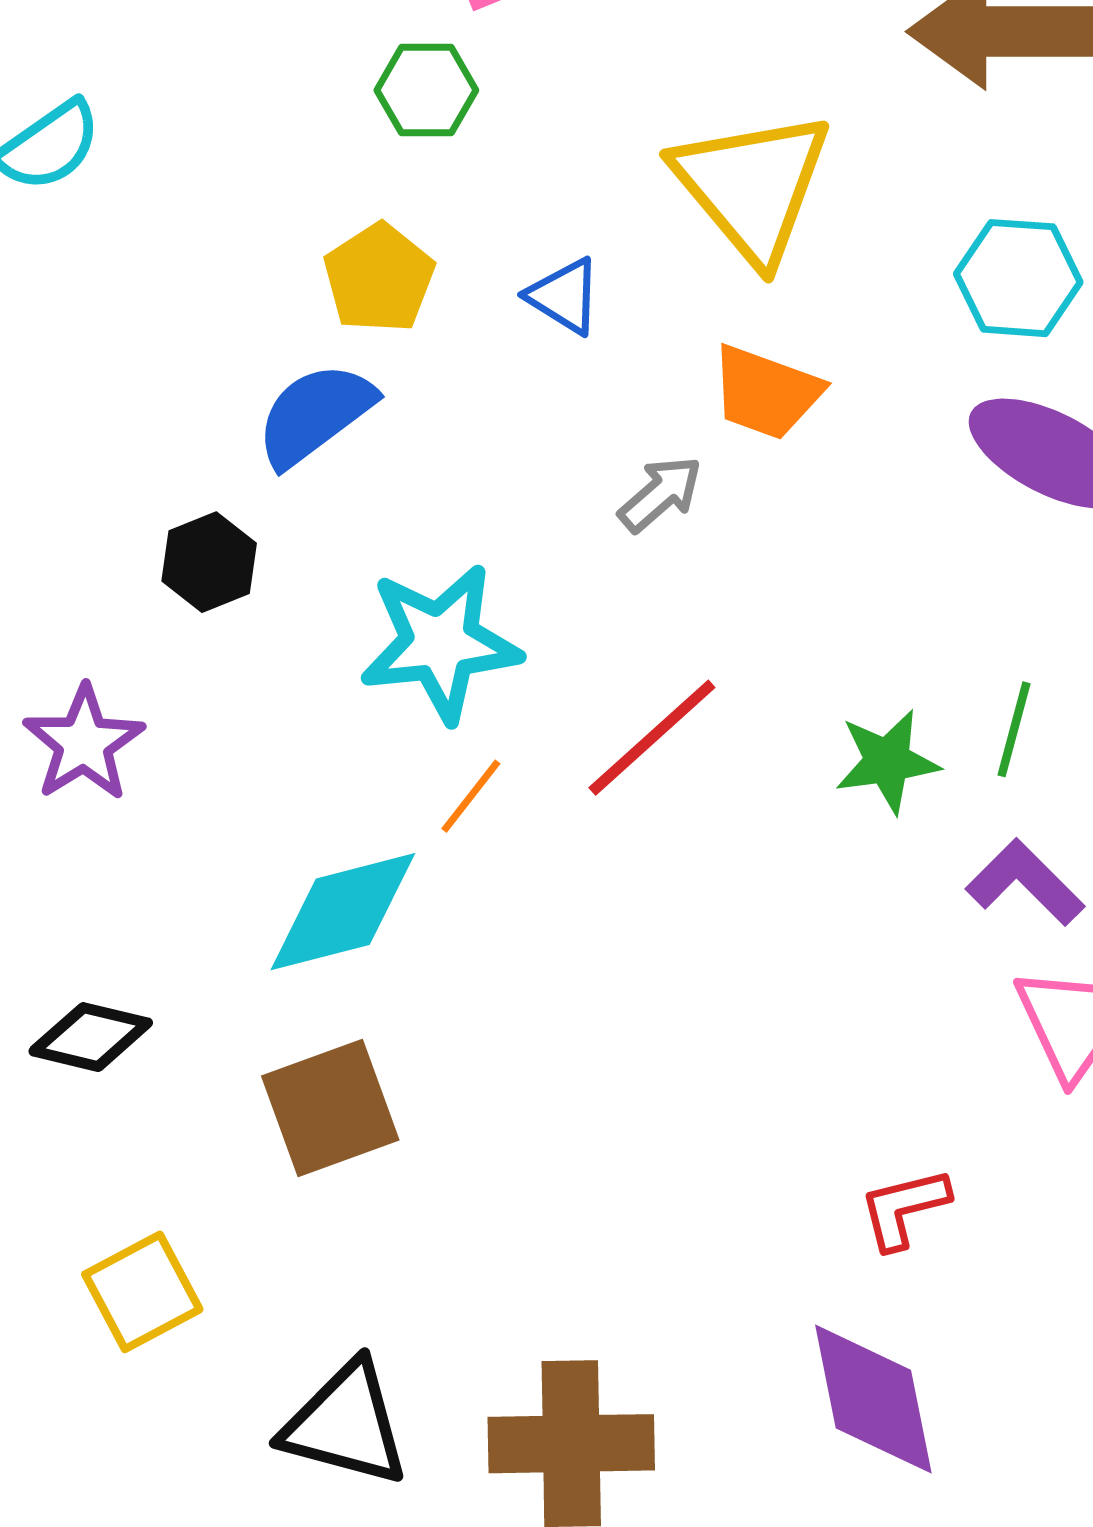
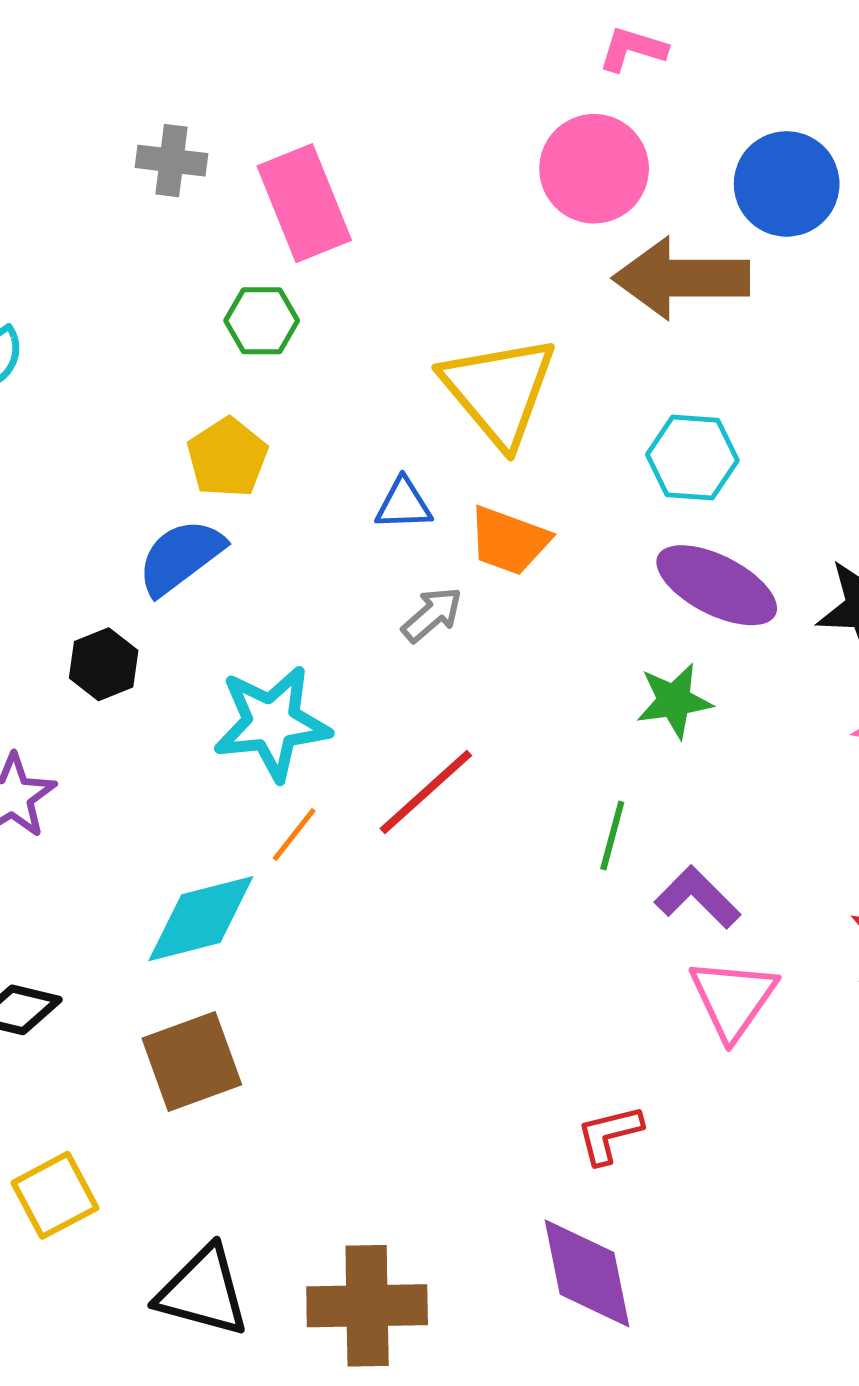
blue triangle: (564, 296) -> (404, 504), moved, turned -34
green line: (1014, 729) -> (612, 836), moved
green star: (887, 761) -> (674, 701), moved

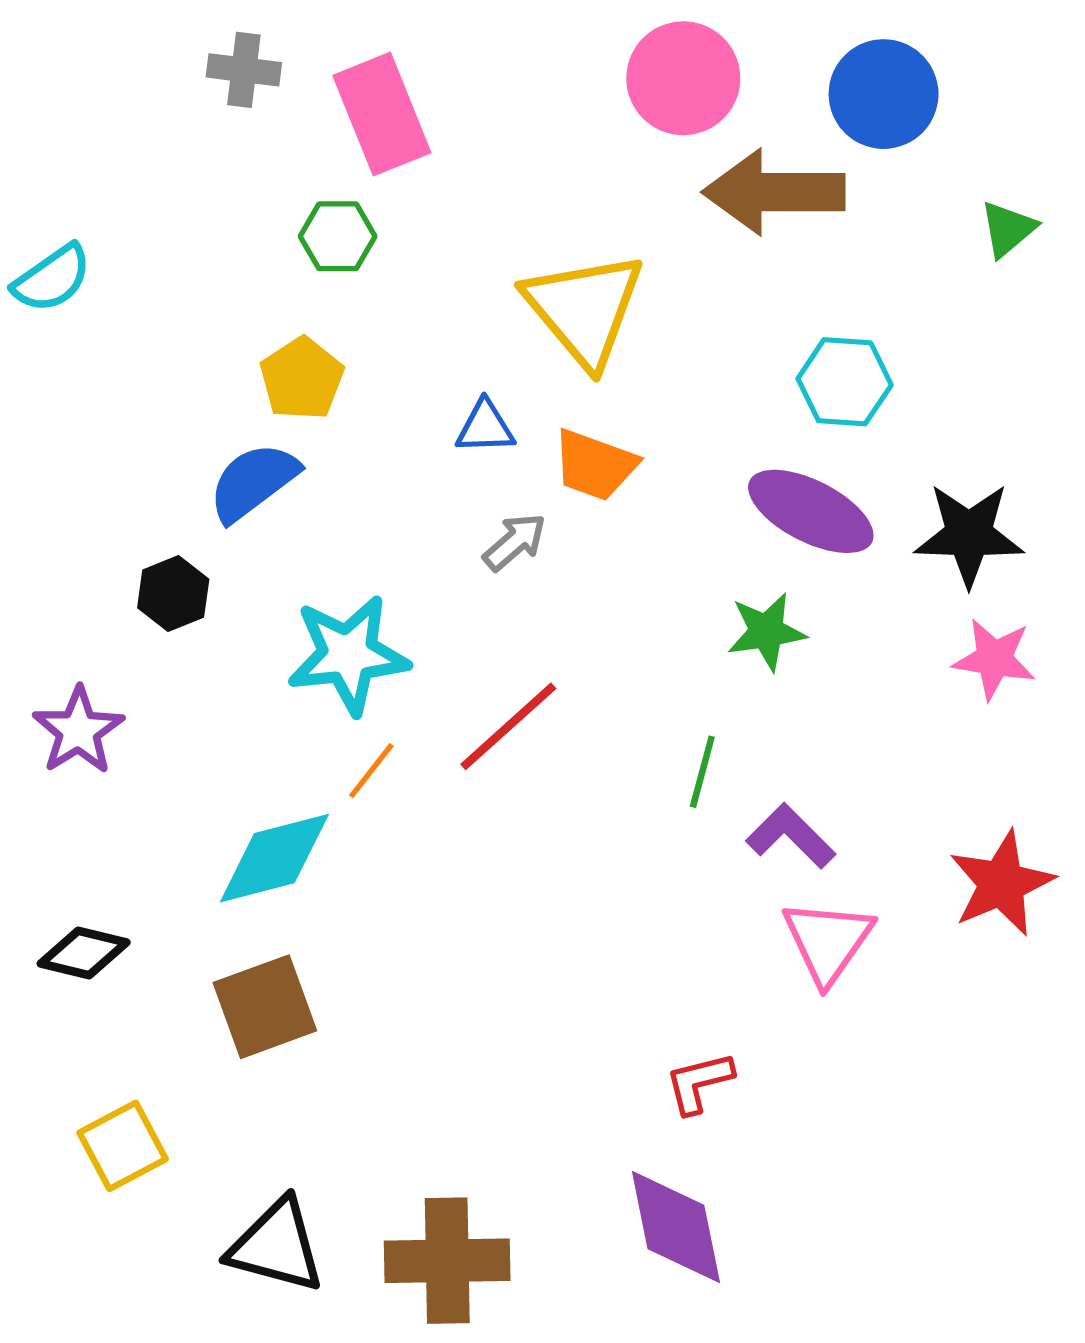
cyan hexagon: (692, 458) -> (845, 382), moved

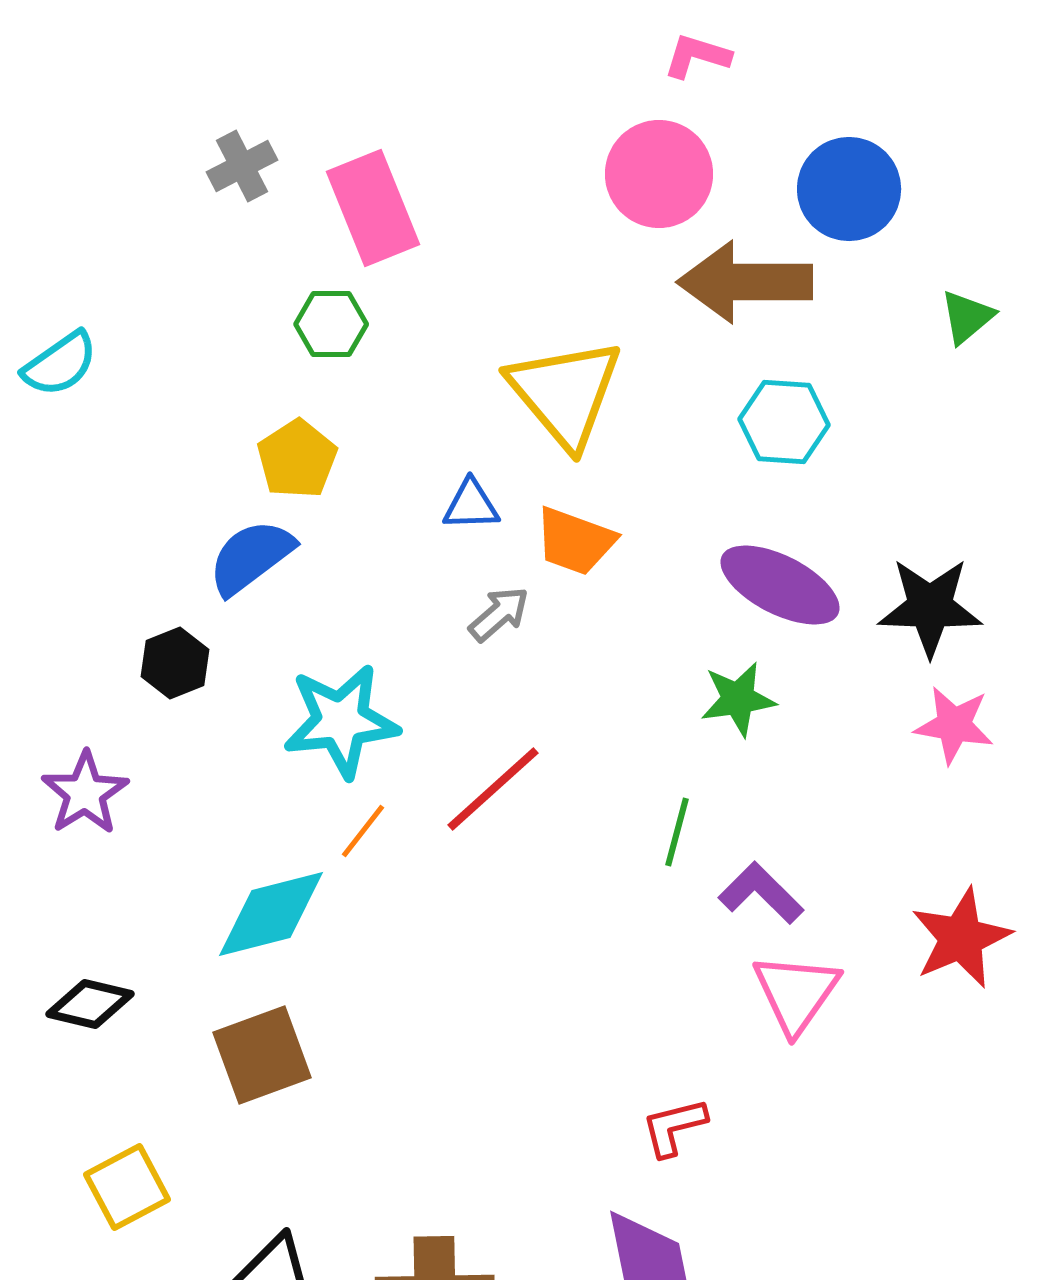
gray cross: (244, 70) -> (242, 166), turned -34
cyan hexagon: (845, 382) -> (784, 422), moved

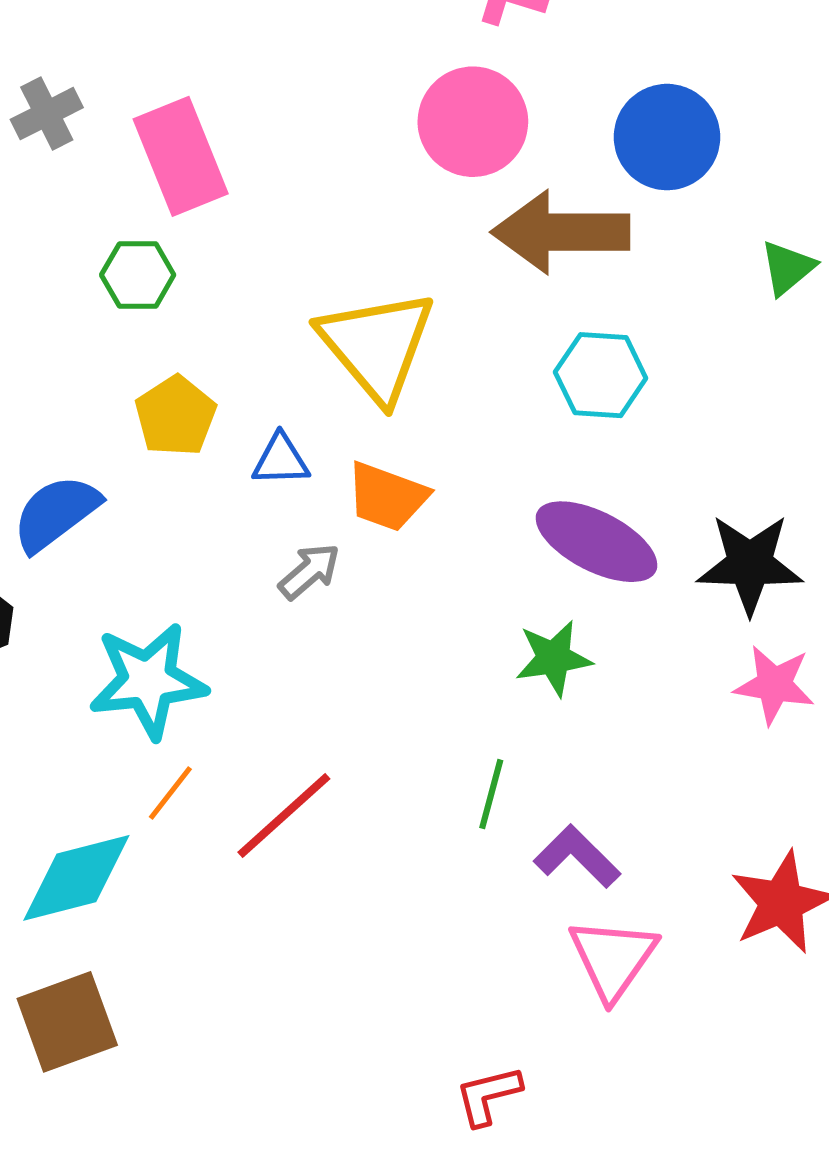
yellow pentagon: (297, 459) -> (176, 416), moved
red line: (493, 789) -> (284, 816), moved

